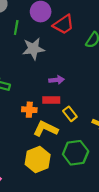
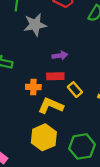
green hexagon: (76, 153) -> (82, 146), moved

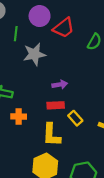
orange cross: (33, 87) -> (19, 117), moved
yellow L-shape: (51, 106) -> (51, 135), turned -110

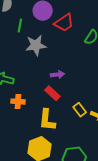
red rectangle: (56, 105) -> (52, 93), turned 42
yellow rectangle: (75, 118) -> (80, 110), moved

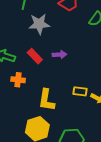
red rectangle: (52, 93) -> (35, 56), moved
yellow rectangle: (80, 110) -> (80, 91), turned -48

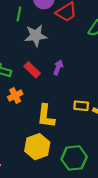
purple arrow: (59, 55) -> (58, 67), turned -64
orange cross: (18, 80) -> (15, 95), turned -32

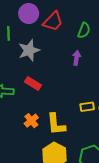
purple arrow: (58, 67) -> (77, 58), moved
orange cross: (15, 95) -> (31, 121), moved

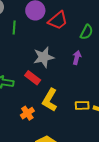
gray star: (29, 50) -> (44, 57), moved
yellow L-shape: (56, 124) -> (50, 100), moved, turned 30

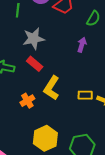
gray star: (44, 57) -> (34, 39), moved

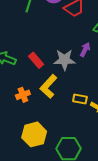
gray star: (34, 39) -> (64, 60), moved

